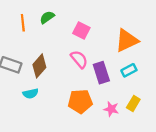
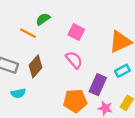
orange line: (23, 23) -> (28, 33), moved, turned -56
purple rectangle: (101, 73) -> (98, 85), moved, turned 42
cyan semicircle: (31, 94) -> (18, 93), moved

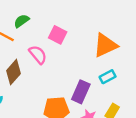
pink semicircle: (74, 60) -> (38, 55), moved

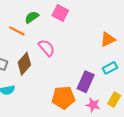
pink square: (58, 35) -> (60, 13), moved
orange triangle: (105, 45) -> (108, 39), size x0.7

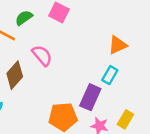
cyan rectangle: (110, 68) -> (110, 75), moved, turned -32

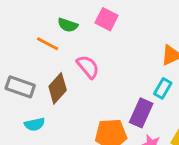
green semicircle: (24, 18) -> (68, 25), turned -126

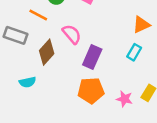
gray rectangle: (20, 87) -> (15, 35), moved
purple rectangle: (141, 113) -> (92, 57), moved

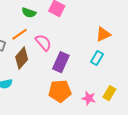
orange line: (38, 15) -> (20, 34), moved, turned -63

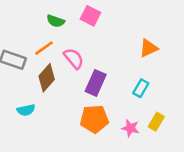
cyan rectangle: (97, 58) -> (141, 88), moved

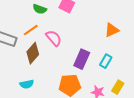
purple rectangle: (96, 83) -> (82, 59), moved
cyan semicircle: (26, 110) -> (27, 84), moved

